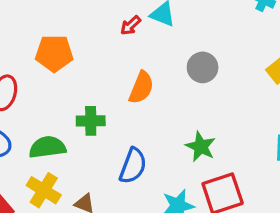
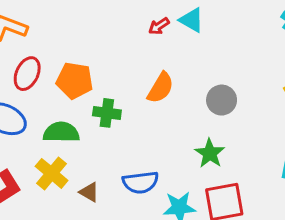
orange pentagon: (54, 53) -> (75, 81), moved
gray circle: (203, 67) -> (222, 100), moved
blue semicircle: (133, 166) -> (140, 182), moved, turned 54

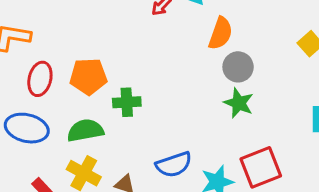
orange semicircle: (161, 88) -> (220, 33), moved
green star: (210, 153) -> (239, 103), moved

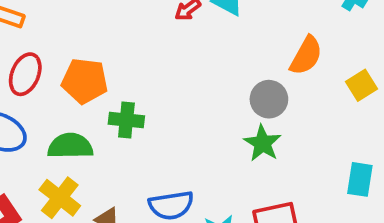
orange semicircle: (220, 33) -> (306, 56), moved

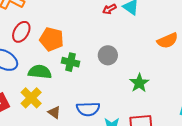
orange semicircle: (306, 56) -> (168, 41), turned 30
gray circle: (269, 99) -> (108, 55), moved

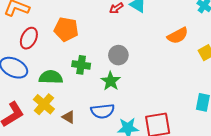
orange pentagon: (52, 39) -> (66, 29), moved
green star: (139, 83) -> (111, 81), moved

